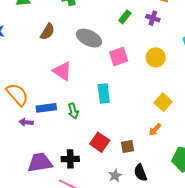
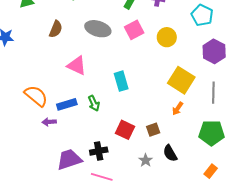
pink square: (119, 56) -> (134, 30), moved
yellow square: (163, 102) -> (181, 80), size x1.5

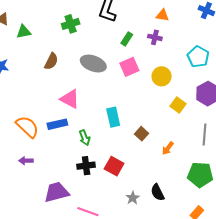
yellow square: (181, 80) -> (178, 105), moved, size x0.6
blue rectangle: (67, 104) -> (57, 124), moved
purple arrow: (49, 122) -> (26, 161), moved
brown square: (153, 130) -> (142, 134), moved, turned -32
black cross: (99, 151) -> (86, 166), moved

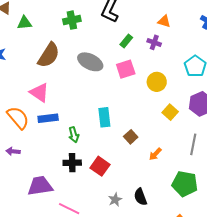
brown semicircle: (51, 61) -> (49, 55), size x1.5
pink triangle: (70, 99) -> (39, 92), moved

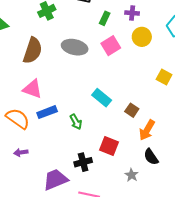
yellow circle: (157, 82) -> (142, 37), moved
cyan rectangle: (104, 117) -> (102, 98), turned -30
orange arrow: (155, 154) -> (147, 130), moved, size x1.5
black cross: (72, 163) -> (83, 162), moved
black semicircle: (140, 197) -> (151, 157), moved

